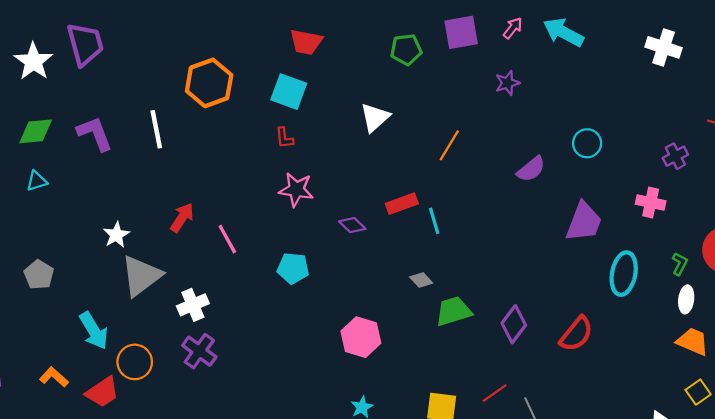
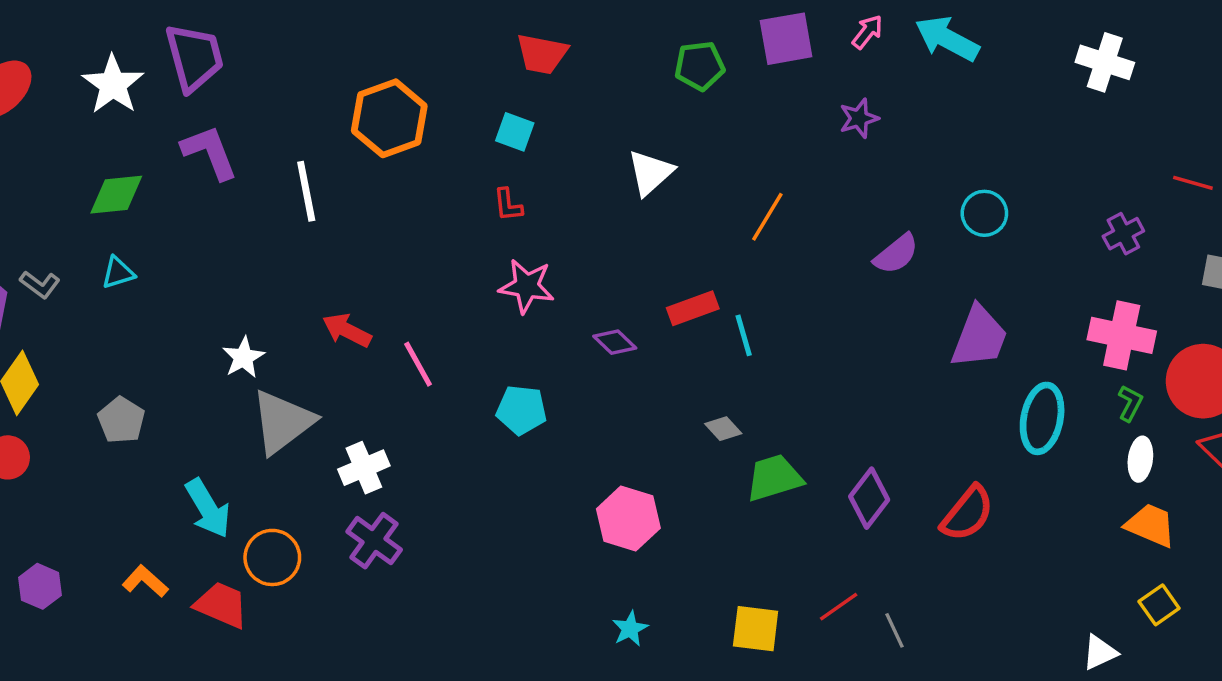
cyan square: (289, 92) -> (515, 132), size x0.7
purple L-shape: (95, 134) -> (210, 152), moved
pink cross: (651, 202) -> (1122, 335), moved, size x1.4
red arrow: (182, 218) -> (347, 330), turned -96
red trapezoid: (102, 392) -> (221, 605), turned -123

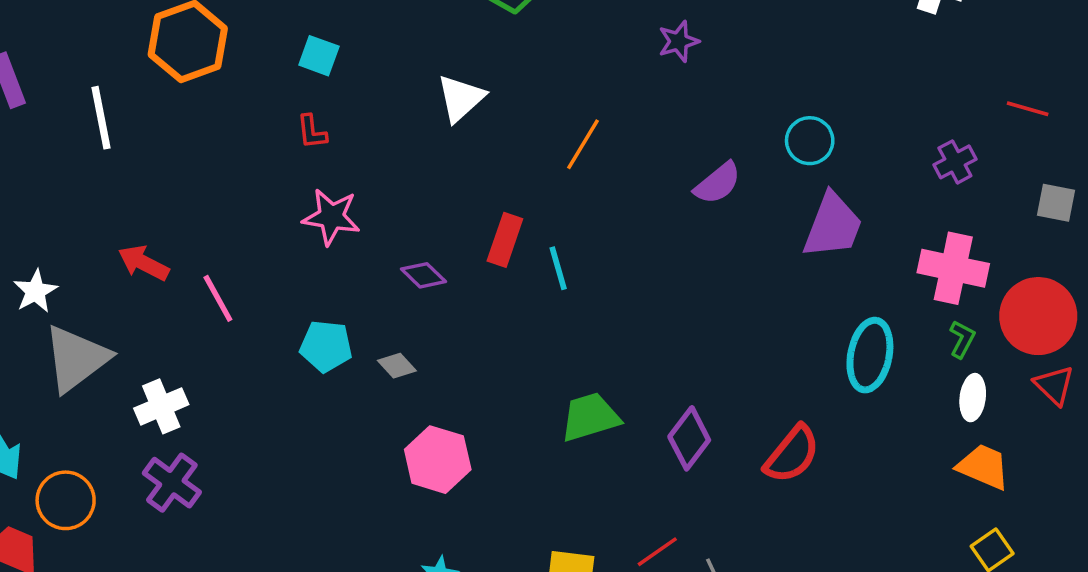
red rectangle: (693, 308) -> (505, 240), turned -51
purple trapezoid: (979, 337) -> (833, 226), moved
gray diamond: (723, 429) -> (397, 366), moved

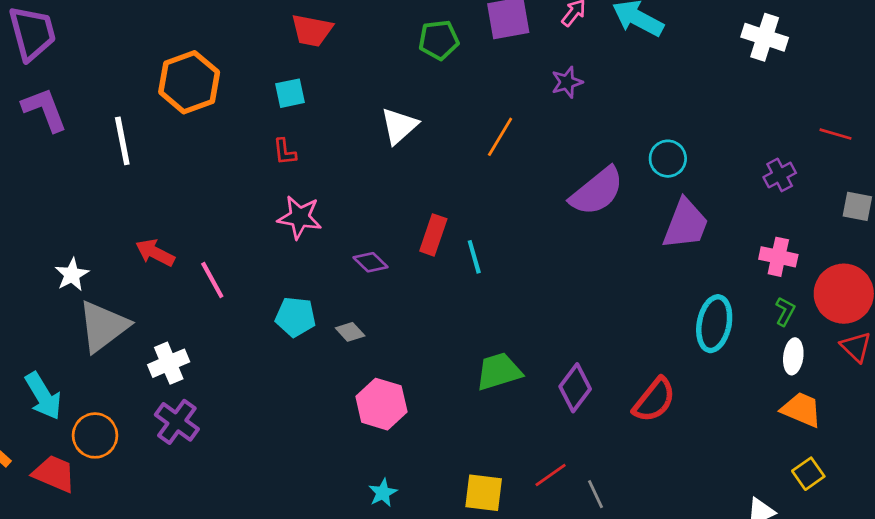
cyan square: (319, 56) -> (290, 93), turned -32
orange line: (583, 144) -> (500, 137), moved
purple semicircle: (718, 183) -> (597, 191), size x1.5
pink cross: (953, 268) -> (778, 257), size x0.7

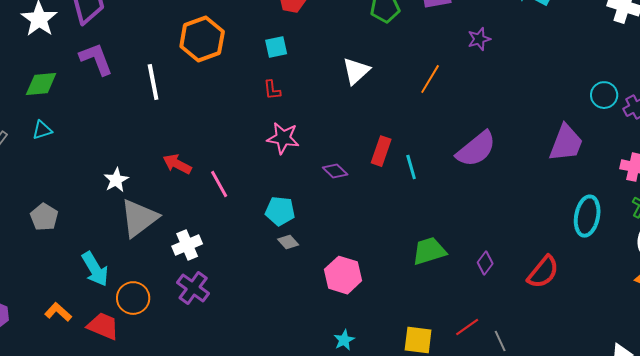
cyan circle: (668, 159) -> (604, 95), moved
purple semicircle: (597, 191) -> (476, 149), moved
gray diamond: (350, 332) -> (288, 242), moved
purple diamond: (575, 388) -> (485, 263), size x0.7

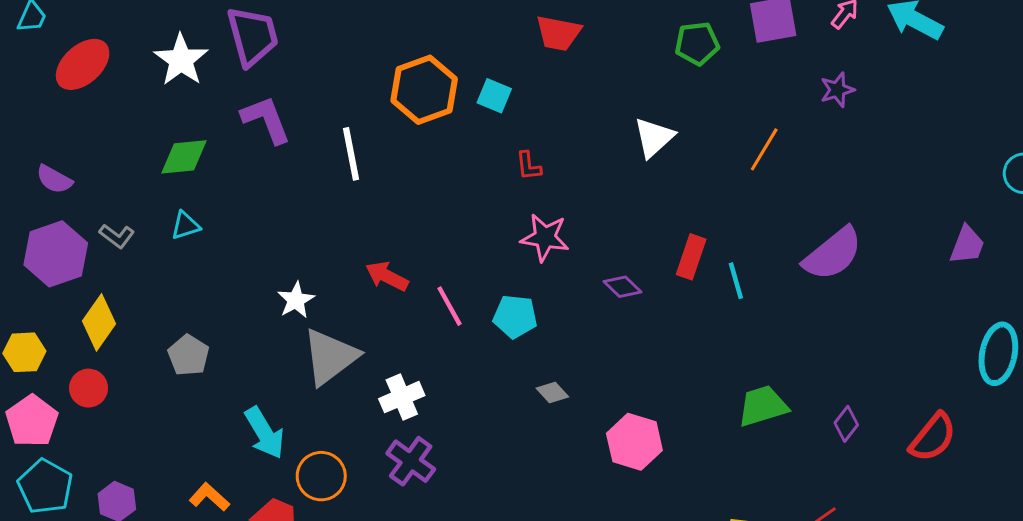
cyan square: (276, 47) -> (494, 96), moved, turned 35
purple trapezoid: (566, 143) -> (967, 245), size x0.7
cyan pentagon: (280, 211) -> (515, 316), moved

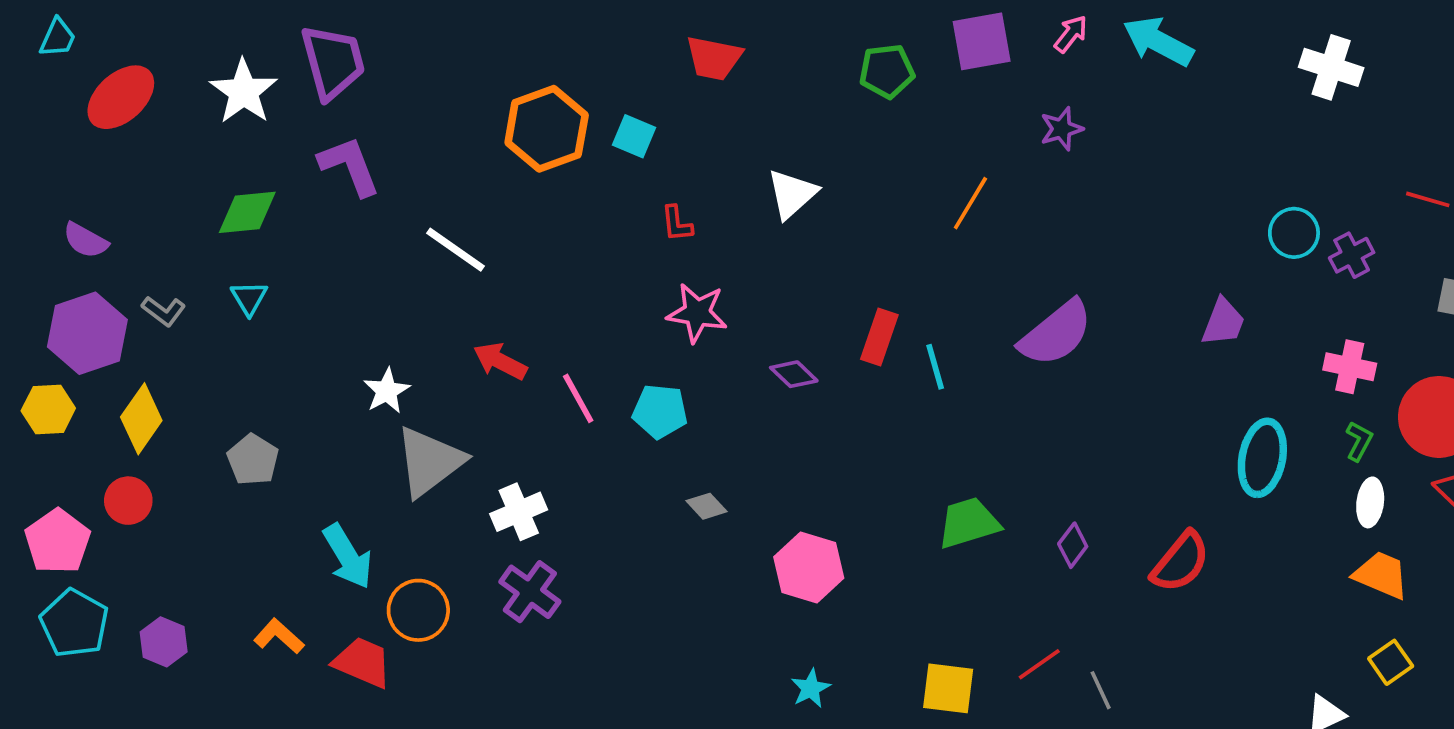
white triangle: (654, 138) -> (792, 194), moved
white line: (351, 154) -> (455, 250), moved, turned -44
cyan triangle: (185, 226) -> (249, 298), turned -44
yellow hexagon: (24, 352) -> (48, 409), moved

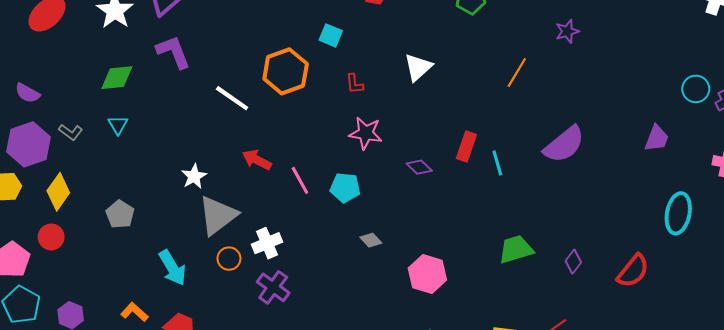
orange hexagon: (547, 129) -> (286, 71), moved
orange circle: (418, 610) -> (229, 259), moved, size x0.7

